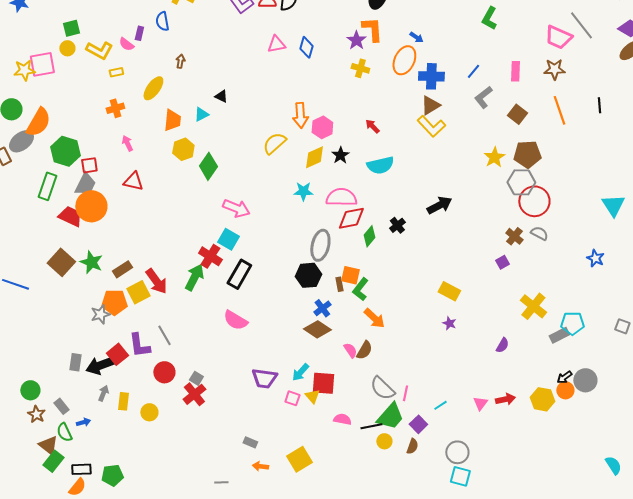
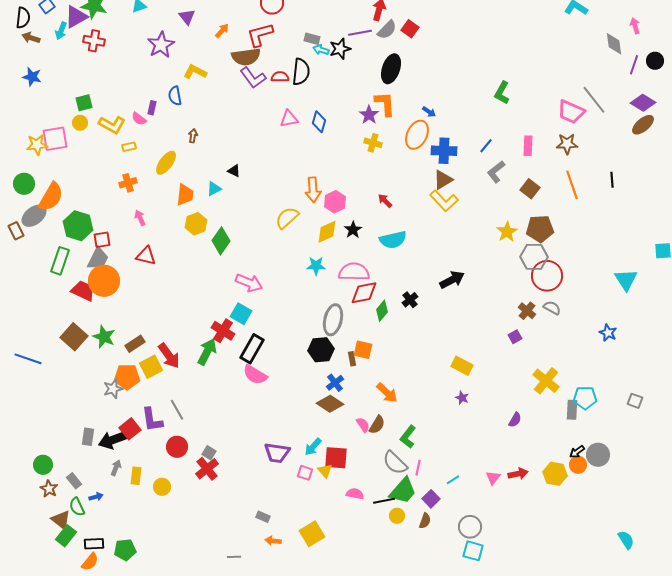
green L-shape: (360, 289) -> (408, 437), moved
pink semicircle: (235, 320) -> (255, 375), moved
gray rectangle: (559, 335) -> (572, 410), turned -60

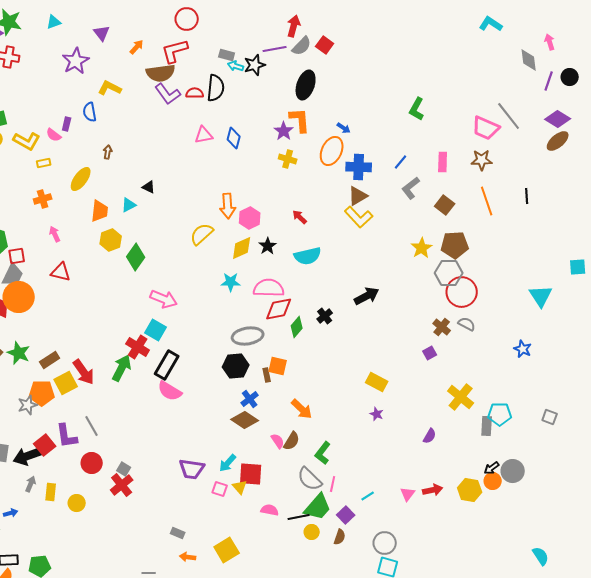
gray ellipse: (333, 320) -> (248, 336), turned 68

